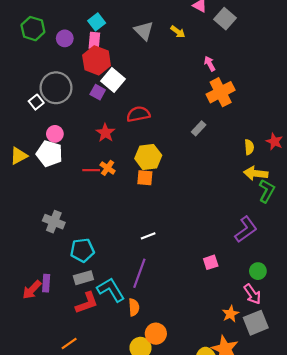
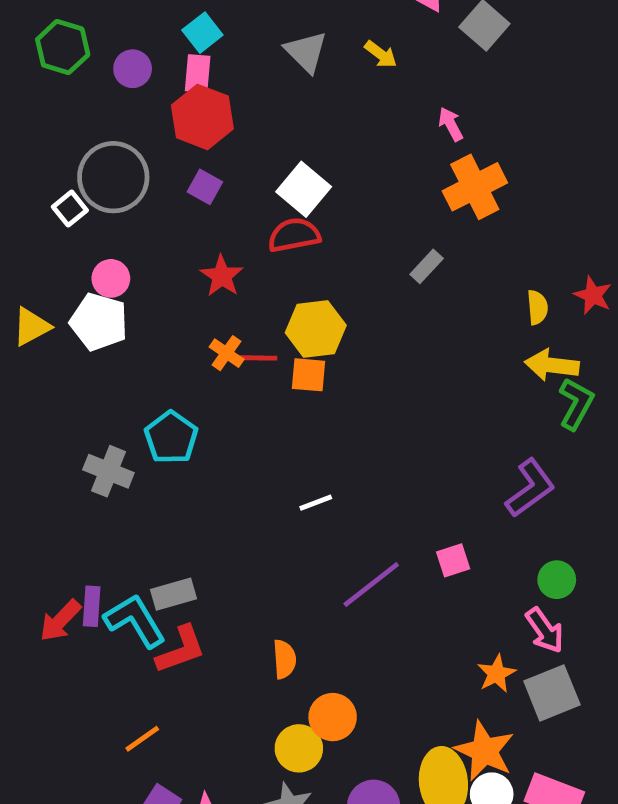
white square: (113, 80) -> (304, 189), moved
red line: (91, 170) -> (258, 358), moved
cyan pentagon: (82, 250) -> (171, 437), moved, turned -30
purple line: (139, 273) -> (371, 584), moved, turned 32
cyan L-shape: (111, 290) -> (135, 621), moved

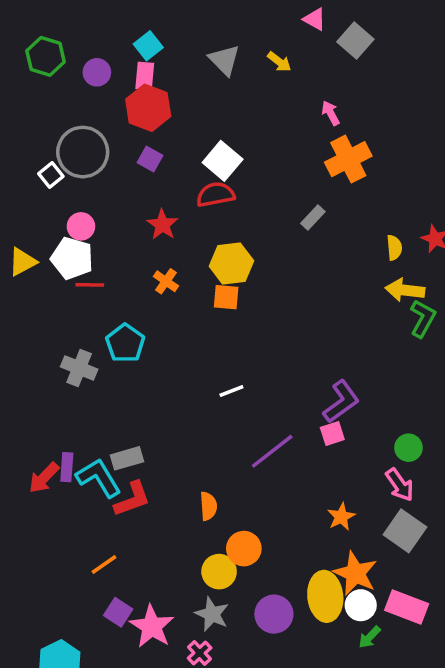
red line: (258, 358) -> (90, 285), moved
purple L-shape: (530, 488) -> (341, 402), moved
orange star: (496, 674) -> (341, 517), moved
gray square: (552, 693) -> (405, 531), turned -33

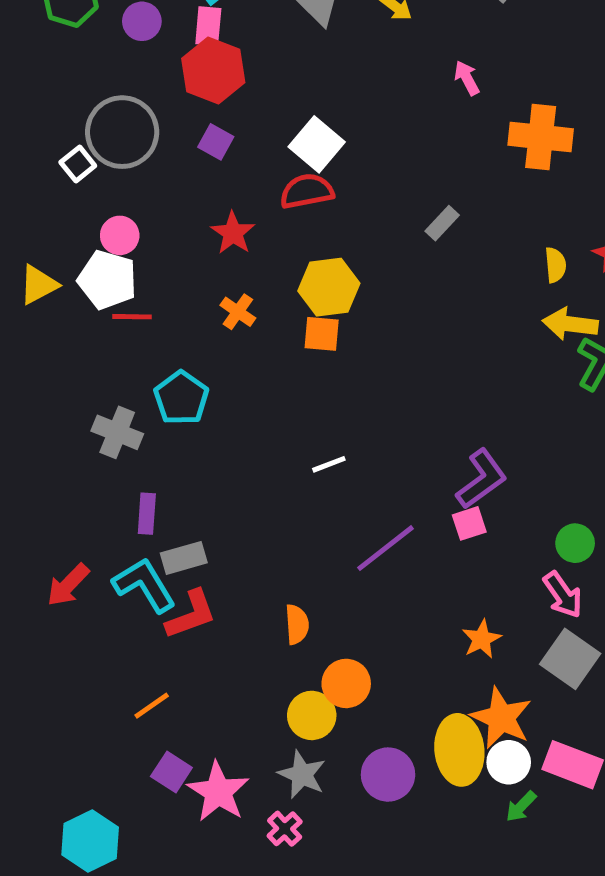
orange cross: (348, 159) -> (541, 137), moved, turned 33
purple rectangle: (67, 467) -> (147, 514), moved

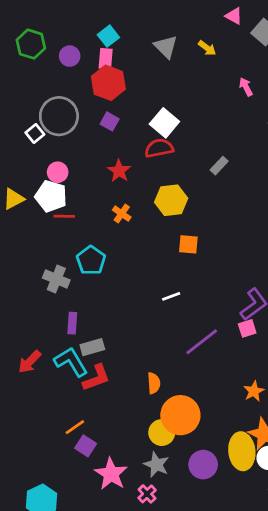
gray rectangle: (442, 223) -> (219, 166), moved
orange square: (322, 334) -> (188, 244), moved
orange circle: (346, 683) -> (180, 415), size x1.5
purple square: (171, 772) -> (86, 446), moved

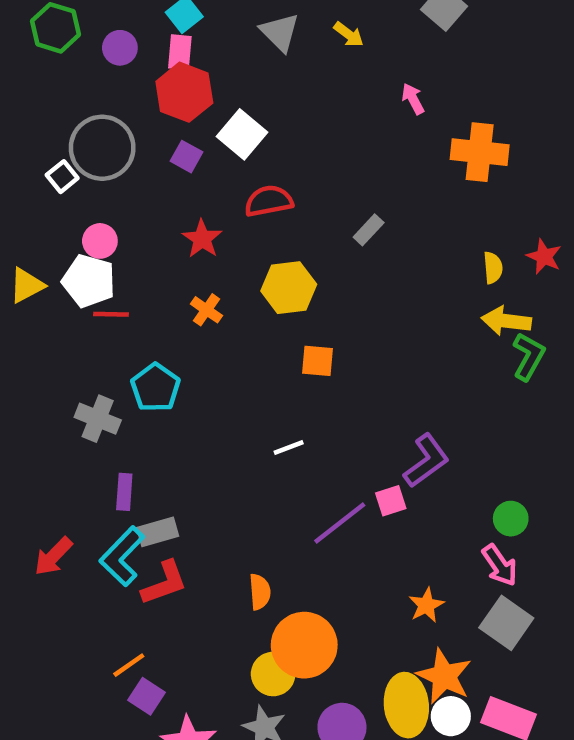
white square: (164, 123) -> (242, 134), moved
pink square: (247, 328) -> (391, 501), moved
cyan L-shape: (71, 362) -> (122, 556), turned -105

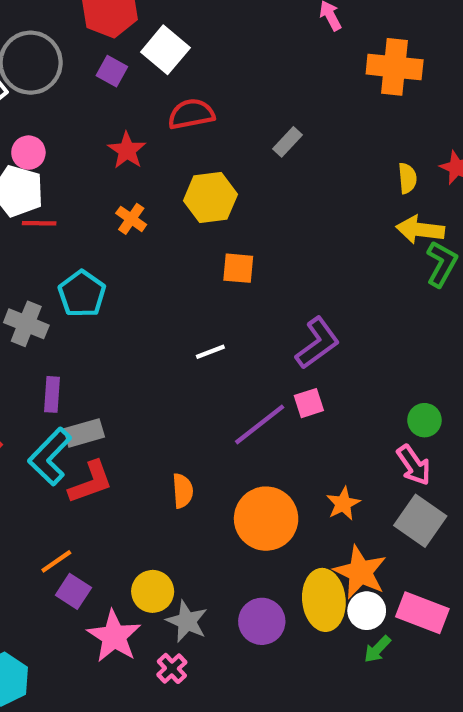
purple L-shape: (426, 461) -> (317, 343), moved
orange circle: (304, 645) -> (266, 519), moved
yellow circle: (273, 674) -> (153, 591), moved

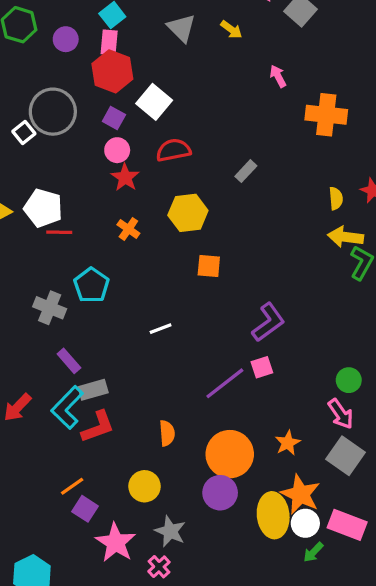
pink circle: (28, 153) -> (117, 150), moved
white line: (210, 352) -> (161, 329), moved
purple rectangle: (52, 394) -> (69, 361), turned -45
yellow circle: (153, 591) -> (144, 486), moved
purple circle: (262, 621) -> (220, 493), moved

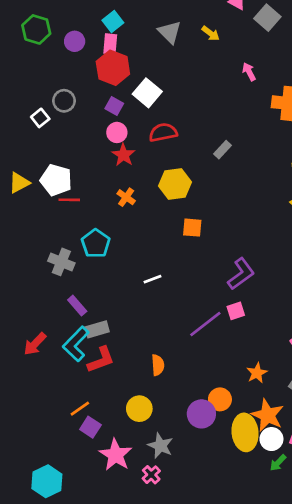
gray circle: (53, 112) -> (64, 101), size x0.6
orange circle: (230, 454) -> (220, 399), moved, size x0.6

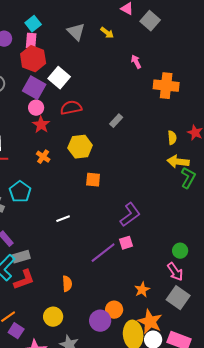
purple square: (114, 106) -> (34, 88), size x1.6

